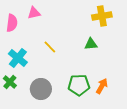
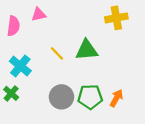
green triangle: (91, 44) -> (87, 50), moved, size x1.5
gray circle: (41, 89) -> (61, 97), moved

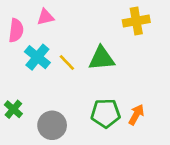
cyan cross: (20, 66) -> (37, 57), moved
gray circle: (61, 97) -> (52, 125), moved

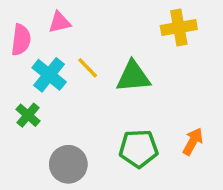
yellow line: (67, 62) -> (88, 68), moved
green cross: (13, 109) -> (28, 115), moved
orange arrow: (136, 115) -> (193, 141), moved

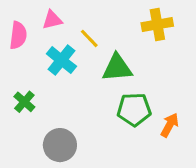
yellow line: (88, 68) -> (89, 38), moved
cyan cross: (49, 75) -> (61, 60), moved
green pentagon: (138, 148) -> (134, 110), moved

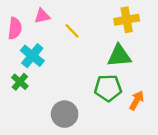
cyan cross: (61, 60) -> (32, 56), moved
green triangle: (117, 68) -> (119, 56), moved
gray circle: (60, 145) -> (65, 114), moved

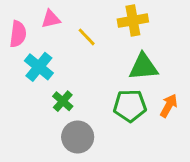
yellow cross: (127, 20) -> (133, 21), moved
green cross: (20, 82) -> (63, 101), moved
orange arrow: (137, 100) -> (169, 106), moved

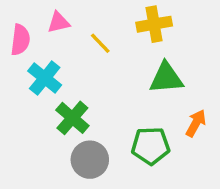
green cross: (63, 101) -> (72, 118), size x1.4
green pentagon: (130, 106) -> (151, 146), moved

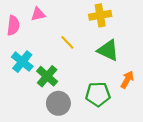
yellow line: (100, 43) -> (67, 42), moved
cyan cross: (45, 78) -> (22, 62), moved
green triangle: (166, 78) -> (108, 50), turned 30

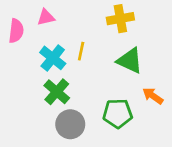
yellow line: (67, 42) -> (81, 51), turned 56
cyan cross: (22, 62) -> (53, 58), moved
orange arrow: (127, 80) -> (153, 96), turned -84

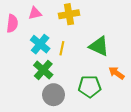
yellow cross: (120, 19) -> (69, 14), moved
yellow line: (81, 51) -> (62, 48), moved

